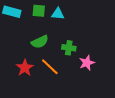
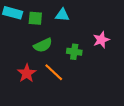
green square: (39, 11) -> (35, 18), moved
pink star: (87, 63) -> (101, 40), moved

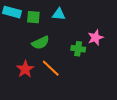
green cross: (74, 52) -> (78, 49), moved

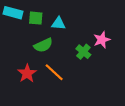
cyan triangle: (59, 14) -> (58, 24), moved
green cross: (78, 49) -> (83, 52), turned 32

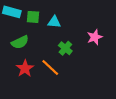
green semicircle: (43, 45) -> (20, 42), moved
green cross: (83, 52) -> (65, 48), moved

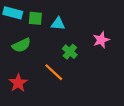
red star: (25, 68) -> (18, 83), moved

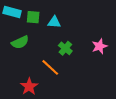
pink star: (101, 40) -> (100, 46), moved
red star: (18, 83) -> (29, 86), moved

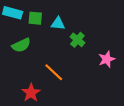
pink star: (100, 46) -> (107, 59), moved
green cross: (65, 48) -> (77, 40), moved

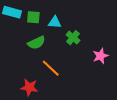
green semicircle: (21, 45) -> (36, 43), moved
red star: (31, 93) -> (29, 87), turned -30

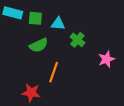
orange line: (51, 68) -> (54, 72), turned 66

